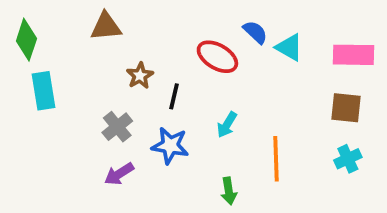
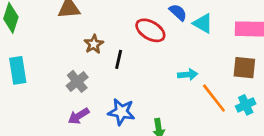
cyan rectangle: (43, 91) -> (18, 70), moved
cyan arrow: (227, 125) -> (188, 75), moved, turned -126
blue star: (170, 146) -> (121, 112), moved
orange line: (276, 159) -> (214, 98), moved, turned -36

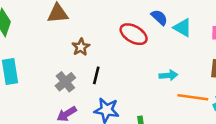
black line: (119, 59) -> (96, 75), moved
orange line: (214, 98) -> (193, 97), turned -44

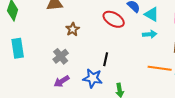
black line: (96, 75) -> (106, 59), moved
cyan arrow: (168, 75) -> (150, 34), moved

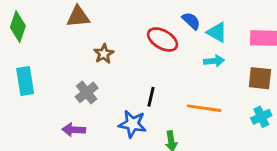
orange line: (160, 68) -> (204, 108), moved
purple arrow: (62, 81) -> (74, 130), moved, turned 35

